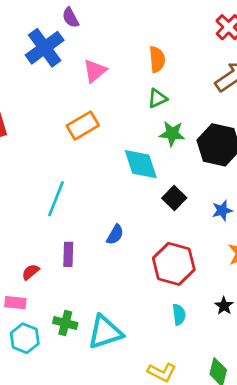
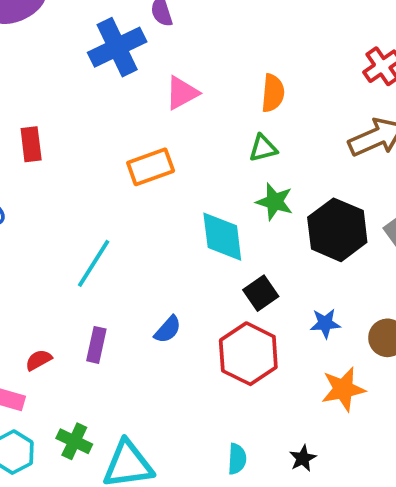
red hexagon: (174, 264) -> (248, 354), moved

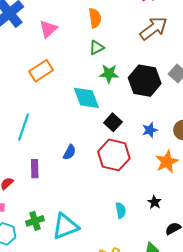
green cross: (74, 441) -> (35, 221), turned -30

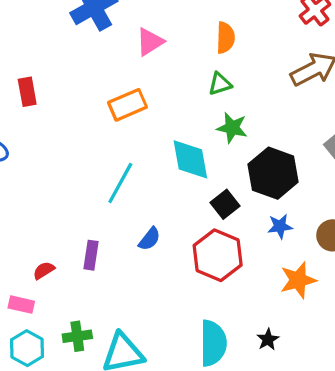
black hexagon: (145, 81) -> (273, 173), moved
cyan line: (23, 127) -> (120, 183), moved
cyan semicircle: (121, 210) -> (213, 343), size x1.8

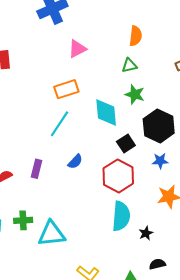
pink triangle: (150, 42) -> (77, 49), moved
orange rectangle: (127, 105) -> (66, 89), moved
cyan semicircle: (213, 343) -> (121, 216), moved

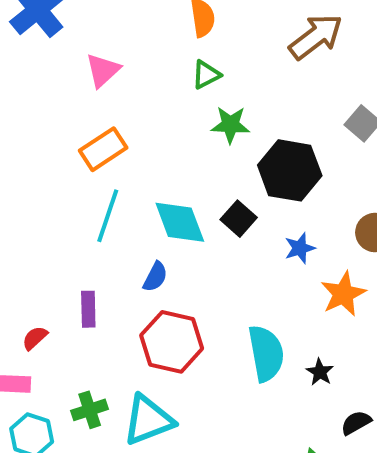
cyan diamond: (106, 112) -> (180, 222), moved
blue star: (160, 161) -> (300, 248), moved
red hexagon: (118, 176) -> (172, 342), moved

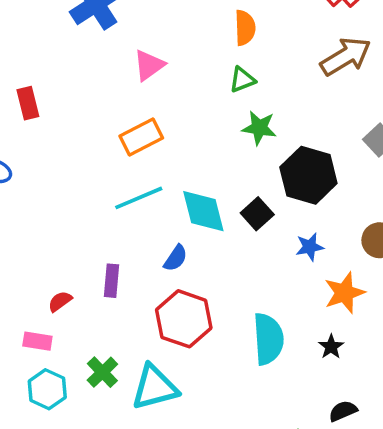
cyan line: (108, 216) -> (139, 198), turned 42
black star: (320, 372) -> (331, 347), moved
green cross: (90, 410) -> (102, 372), turned -32

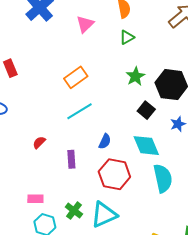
pink triangle: (149, 65) -> (85, 24), moved
green star: (259, 128) -> (135, 76), moved, turned -30
cyan diamond: (203, 211) -> (146, 146), moved
red semicircle: (60, 301) -> (39, 142), moved

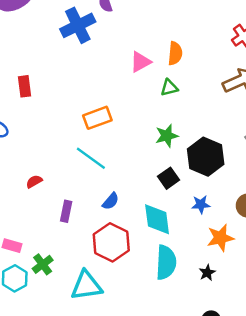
pink triangle: (85, 24) -> (140, 62), moved
cyan line: (79, 111) -> (91, 158), turned 52
green cross: (74, 211) -> (43, 264), moved

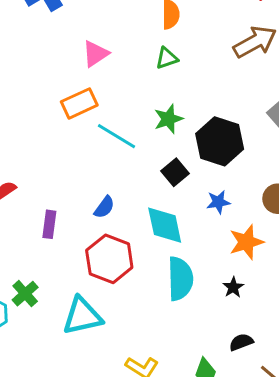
pink triangle: (140, 62) -> (95, 54), moved
cyan line: (91, 158) -> (116, 136), moved

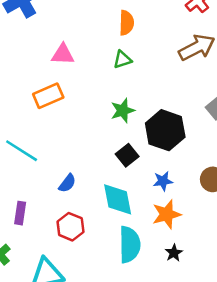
pink triangle: (95, 54) -> (63, 54), turned 35
cyan line: (116, 136) -> (22, 151), moved
purple rectangle: (49, 224) -> (20, 213), moved
orange star: (246, 242) -> (167, 214), moved
red hexagon: (109, 259) -> (70, 227), size x0.7

